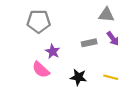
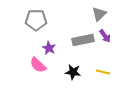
gray triangle: (106, 15) -> (99, 14), turned -49
gray rectangle: (89, 43) -> (83, 40), size x1.5

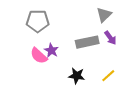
pink semicircle: (38, 65) -> (39, 56), moved
yellow line: (103, 72) -> (108, 76), turned -56

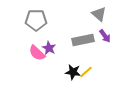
gray triangle: (104, 15) -> (99, 14), turned -35
yellow line: (108, 76) -> (86, 72), moved

